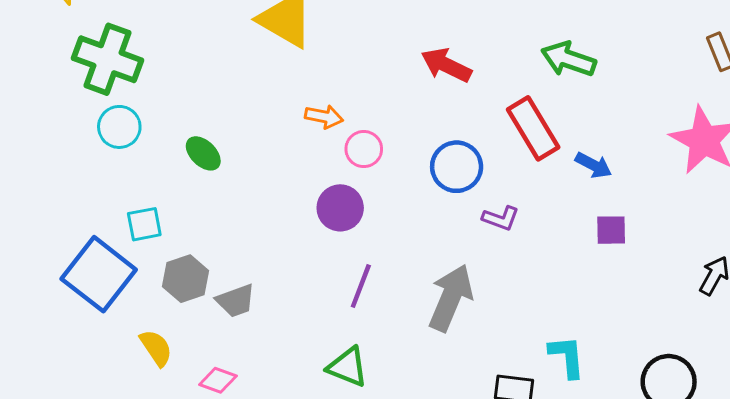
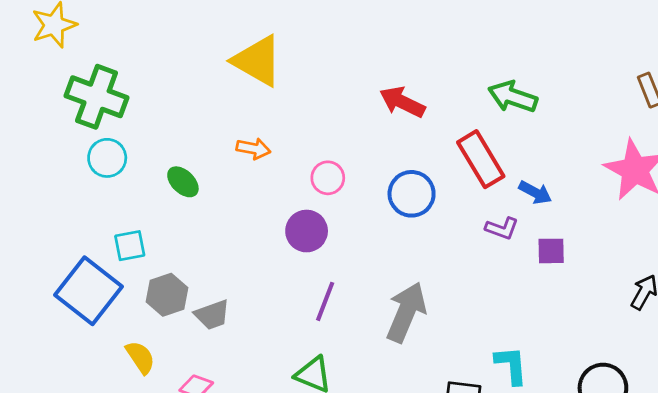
orange arrow: (324, 117) -> (253, 149), moved
purple L-shape: (501, 218) -> (502, 228), moved

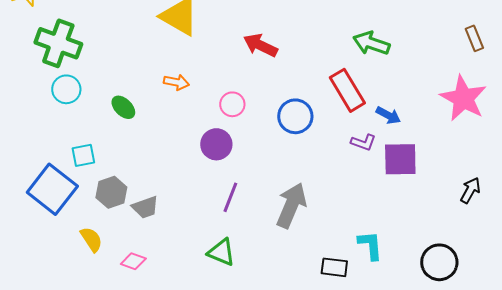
red arrow: (402, 102) -> (260, 45), moved
purple square: (551, 251) -> (400, 159), size x1.6

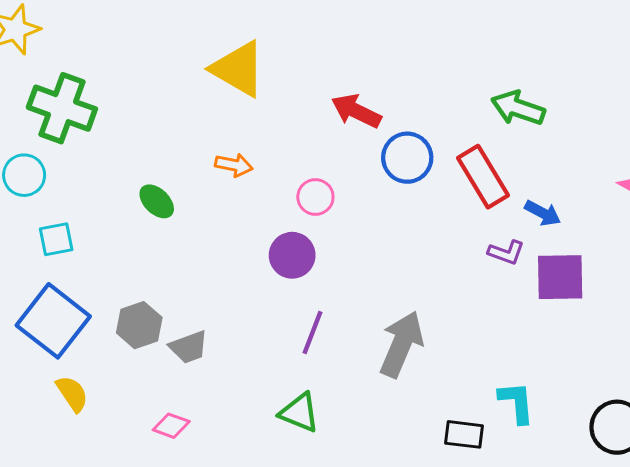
cyan circle: (66, 89) -> (24, 175), moved
blue circle: (295, 116) -> (407, 158), moved
cyan square: (83, 155) -> (56, 239), moved
yellow semicircle: (91, 239) -> (72, 394), moved

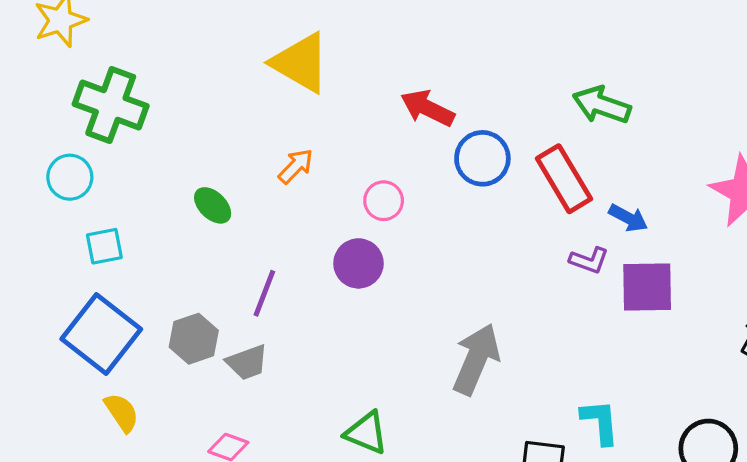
orange arrow: (234, 165) -> (296, 166), turned -57
purple line: (313, 332) -> (264, 293), moved

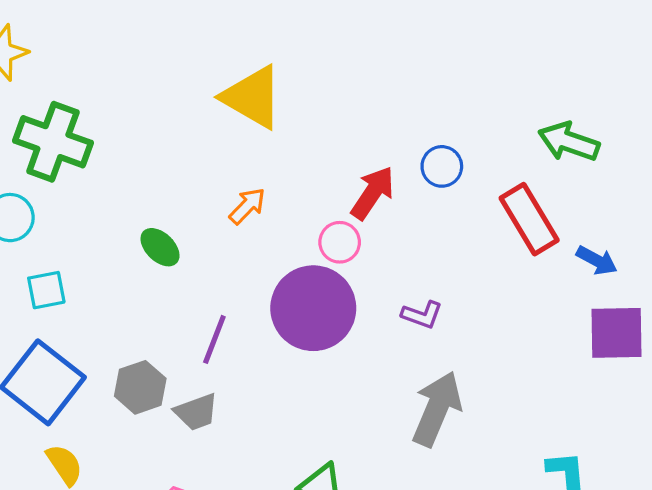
red arrow: (428, 108) -> (373, 193), moved, turned 98
blue circle: (482, 158) -> (442, 166), moved, size x0.7
purple L-shape: (589, 260) -> (422, 315), moved
purple circle: (358, 263) -> (313, 308), size x1.6

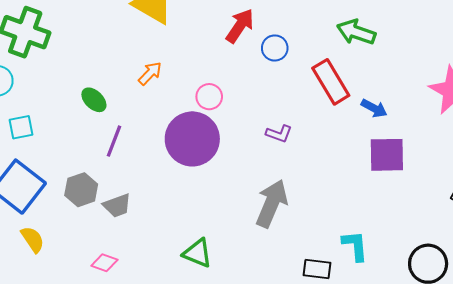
red arrow: (373, 193) -> (240, 26), moved
purple L-shape: (422, 315) -> (279, 134), moved
purple line: (214, 339) -> (114, 141), moved

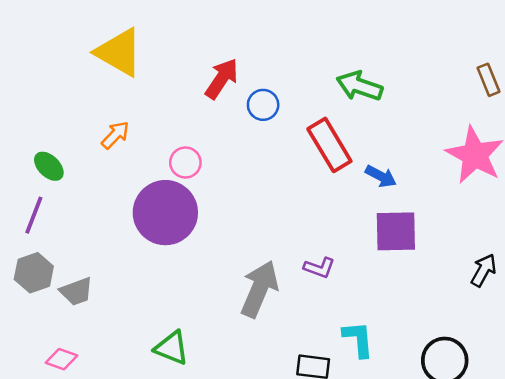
purple L-shape: (279, 134) -> (319, 268), moved
purple line: (114, 141) -> (34, 215), moved

